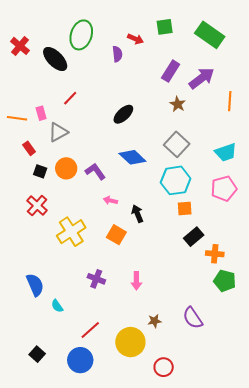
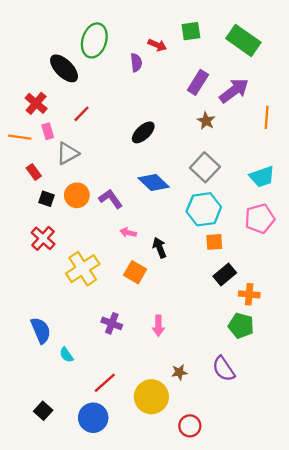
red cross: (20, 46) -> (36, 103), moved
green pentagon: (225, 281) -> (241, 326), moved

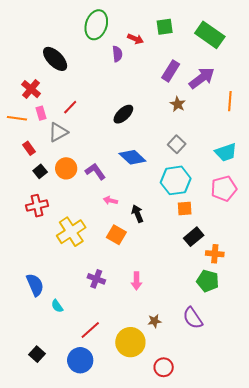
green ellipse: (94, 40) -> (96, 25), moved
red line: (82, 114) -> (70, 107), moved
gray square: (205, 167) -> (177, 144), size x0.7
black square: (47, 199) -> (40, 171), turned 32
red cross: (43, 238) -> (37, 206), turned 35

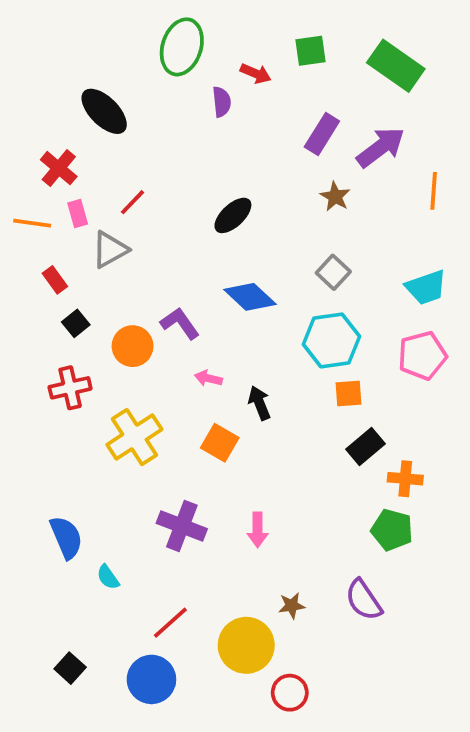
orange circle: (66, 168) -> (133, 346), moved
purple cross: (96, 279) -> (182, 526), size x1.4
red circle: (164, 367) -> (290, 693), moved

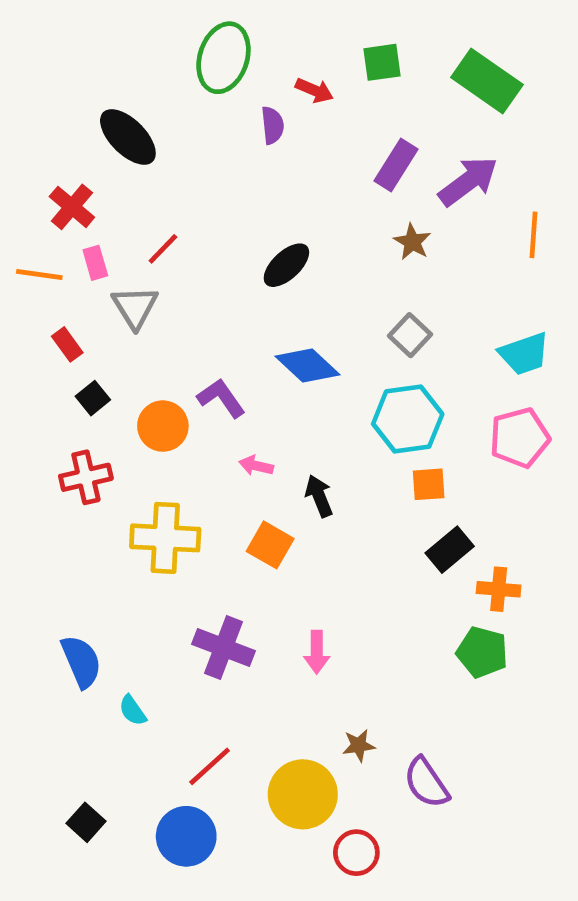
gray triangle: (110, 250) -> (135, 307), turned -33
yellow cross: (134, 437) -> (165, 538), turned 36
purple semicircle: (364, 600) -> (426, 783), moved

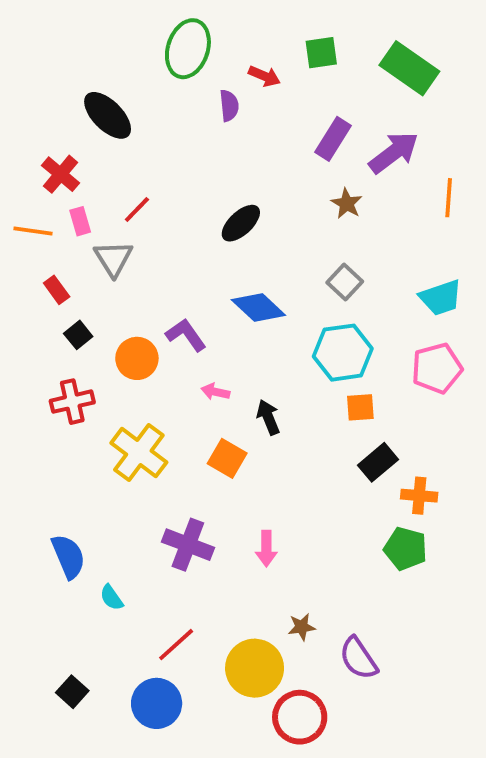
yellow cross: (165, 538) -> (139, 453), turned 34
red circle: (356, 853) -> (300, 717), size x1.4

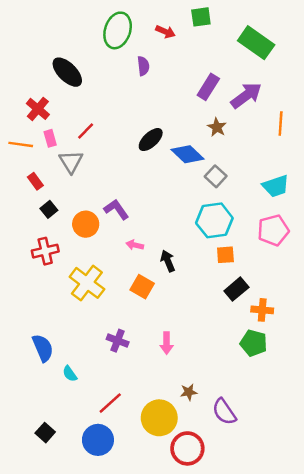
green square: (321, 53) -> (201, 17), moved
red arrow: (264, 76) -> (165, 32), moved
blue diamond: (258, 307) -> (187, 154), moved
purple cross: (188, 545) -> (118, 341), size x0.7

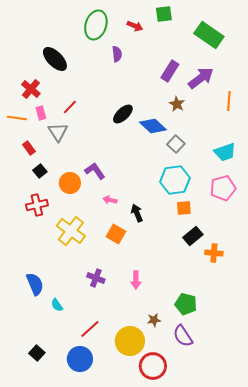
green pentagon: (254, 343) -> (186, 304), moved

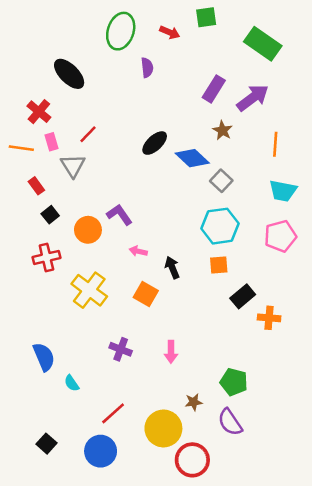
orange line: (229, 101) -> (275, 144), moved
cyan trapezoid: (225, 152) -> (283, 191), turned 30
orange square: (184, 208) -> (219, 265), moved

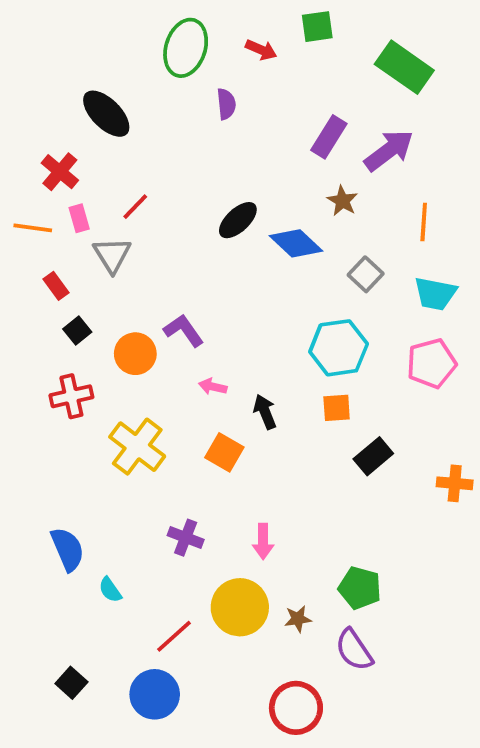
gray square: (221, 181) -> (366, 274), moved
orange cross: (269, 318) -> (455, 483), moved
yellow circle: (163, 428) -> (240, 607), moved

